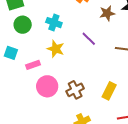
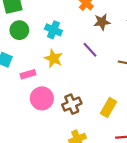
brown star: (107, 13) -> (102, 22), moved

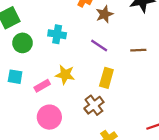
yellow star: (53, 58) -> (65, 75), moved
pink circle: (42, 98) -> (49, 117), moved
yellow rectangle: (109, 107) -> (106, 78), moved

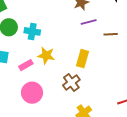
cyan cross: (57, 34) -> (32, 31), moved
purple line: (99, 45) -> (89, 22), moved, turned -49

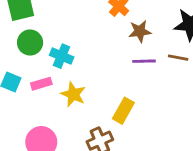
brown line: (111, 34) -> (178, 58), moved
pink rectangle: (26, 65) -> (41, 84), moved

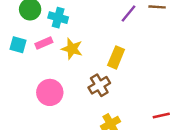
purple line: (144, 61) -> (128, 13), turned -42

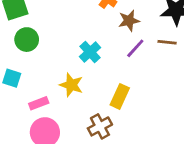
cyan cross: (58, 18) -> (90, 52), moved, turned 30
pink rectangle: (44, 43) -> (39, 103), moved

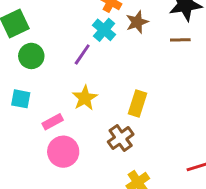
purple line: (135, 48) -> (82, 54), moved
cyan cross: (90, 52) -> (104, 30), moved
yellow star: (71, 85) -> (85, 98), turned 30

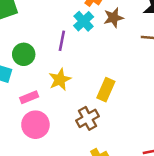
purple line: (82, 54) -> (62, 41), turned -30
green circle: (31, 56) -> (24, 54), moved

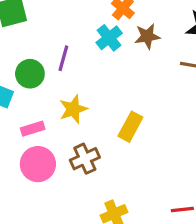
purple line: (62, 41) -> (63, 58), moved
brown cross: (87, 118) -> (85, 159), moved

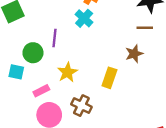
brown star: (147, 36) -> (134, 54), moved
brown cross: (85, 159) -> (81, 106), turned -30

